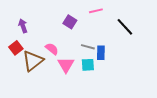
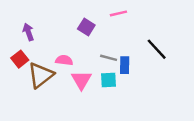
black line: (125, 27) -> (157, 49), moved
pink semicircle: (52, 49) -> (64, 60), turned -32

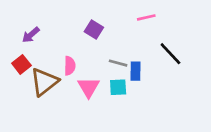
pink line: (118, 13) -> (146, 17), moved
purple arrow: (28, 32) -> (31, 35), turned -112
pink semicircle: (64, 60) -> (70, 66), turned 84

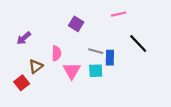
purple arrow: (31, 35) -> (24, 38), moved
red square: (21, 64) -> (22, 83), moved
brown triangle: (44, 82) -> (36, 66), size x0.6

